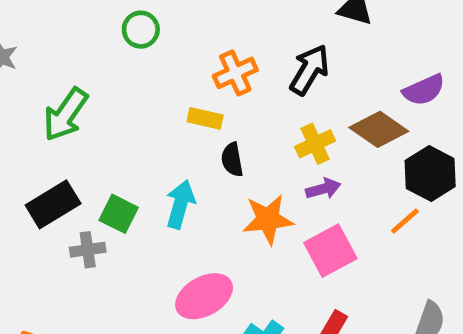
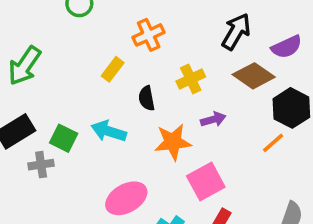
black arrow: (309, 70) -> (236, 32), moved
yellow rectangle: (205, 118) -> (113, 69), moved, turned -65
yellow cross: (315, 144) -> (191, 79), moved
cyan arrow: (180, 204) -> (109, 131), turned -88
pink square: (330, 251) -> (206, 181), moved

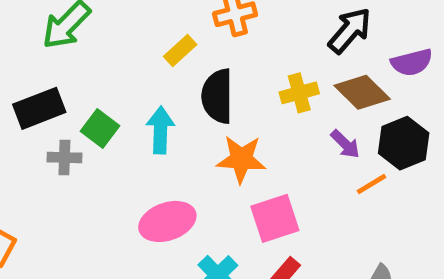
yellow cross: (191, 79) -> (299, 93), moved
black semicircle: (147, 98) -> (217, 96), size x1.6
purple arrow: (213, 119) -> (345, 144), moved, turned 50
cyan arrow: (109, 131) -> (160, 130), turned 64

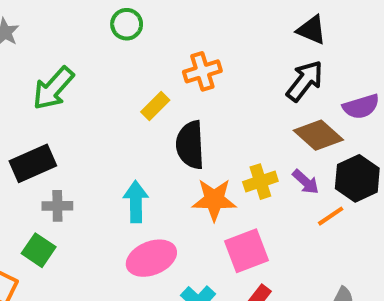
yellow cross: (299, 93) -> (260, 182), moved
green square: (100, 129) -> (39, 250), moved
cyan arrow: (160, 130) -> (136, 202), moved

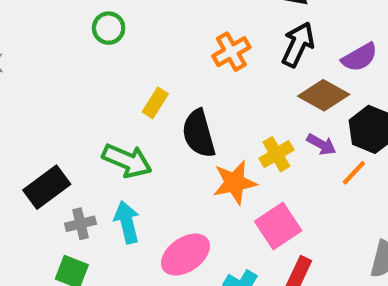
orange cross: (202, 71) -> (231, 52), moved
green arrow: (53, 88) -> (127, 161), moved, turned -96
cyan arrow: (136, 202) -> (127, 222), moved

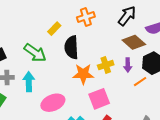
orange cross: (231, 52) -> (86, 17), moved
purple arrow: (321, 144) -> (128, 65), turned 48

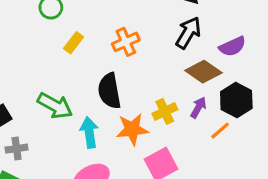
yellow rectangle: (54, 29) -> (73, 43), moved
purple arrow: (128, 65) -> (198, 107), turned -144
cyan arrow: (29, 82) -> (89, 132), moved

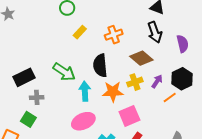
black arrow: (188, 33) -> (155, 32), turned 125
purple semicircle: (232, 46) -> (183, 44), turned -84
brown diamond: (203, 72) -> (141, 58), moved

